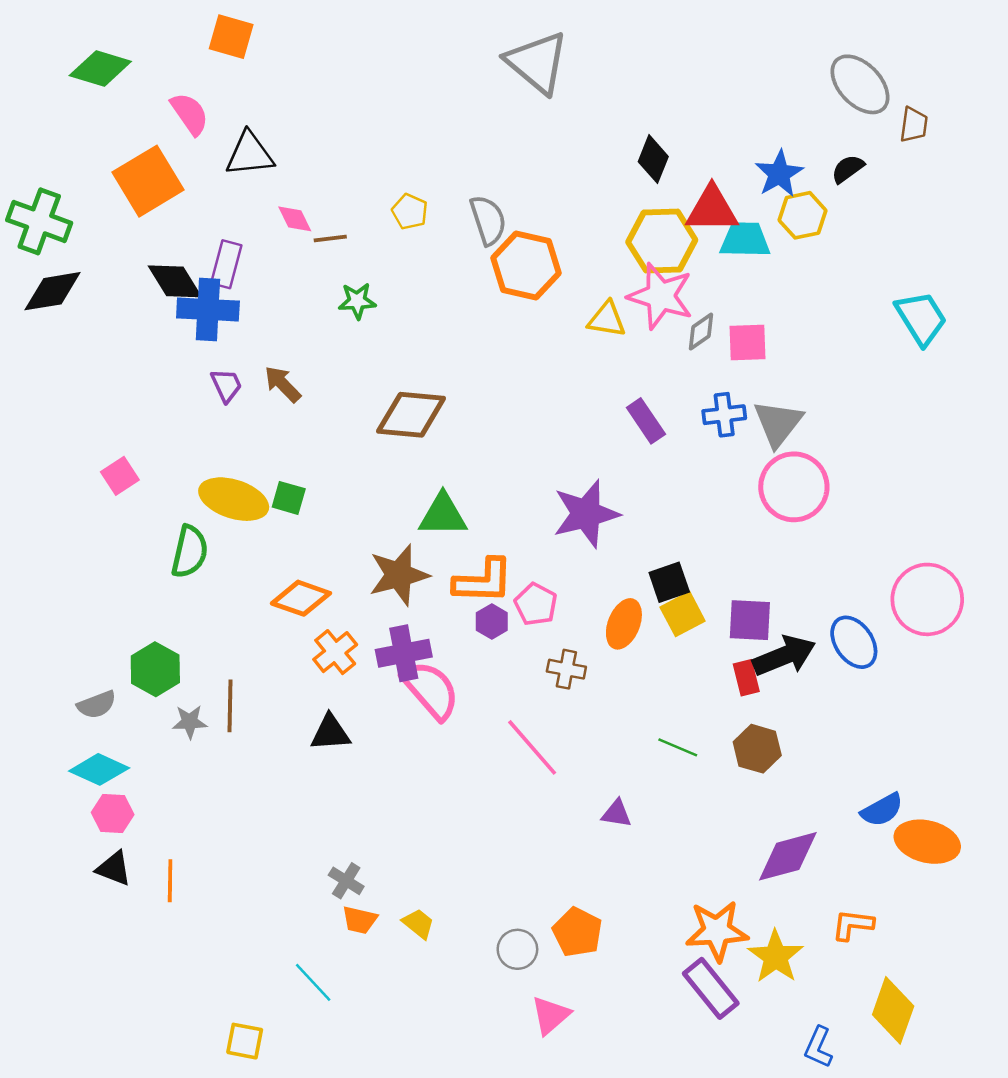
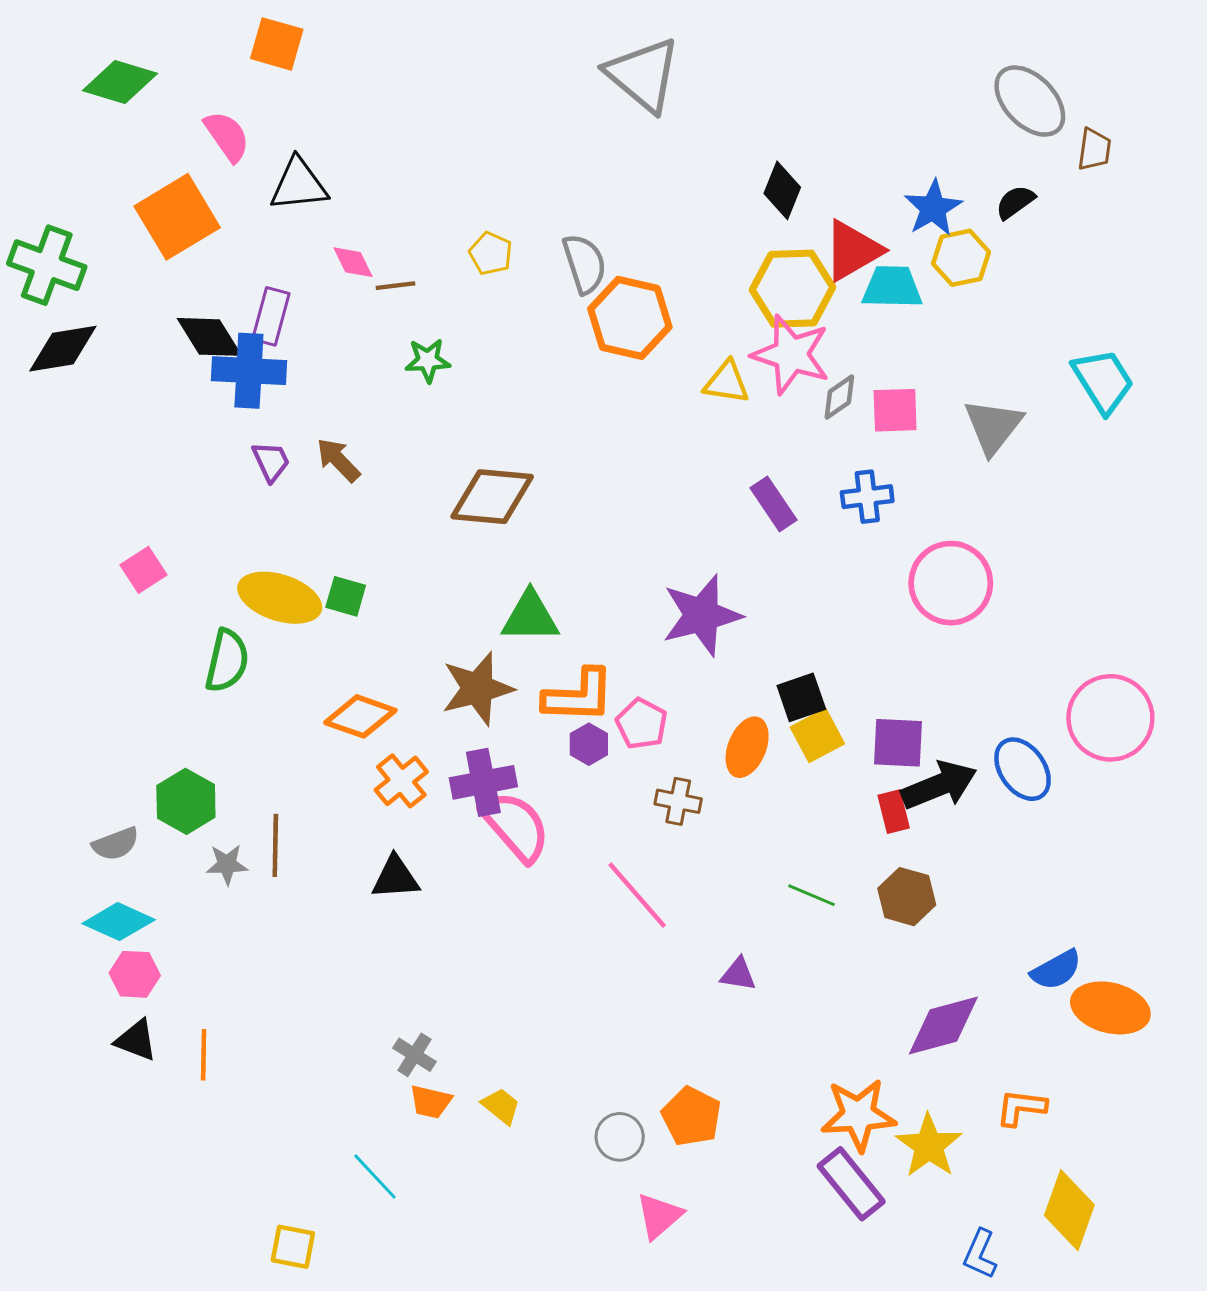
red triangle: (712, 209) -> (853, 250), turned -30
gray triangle: (778, 423) -> (993, 426), moved

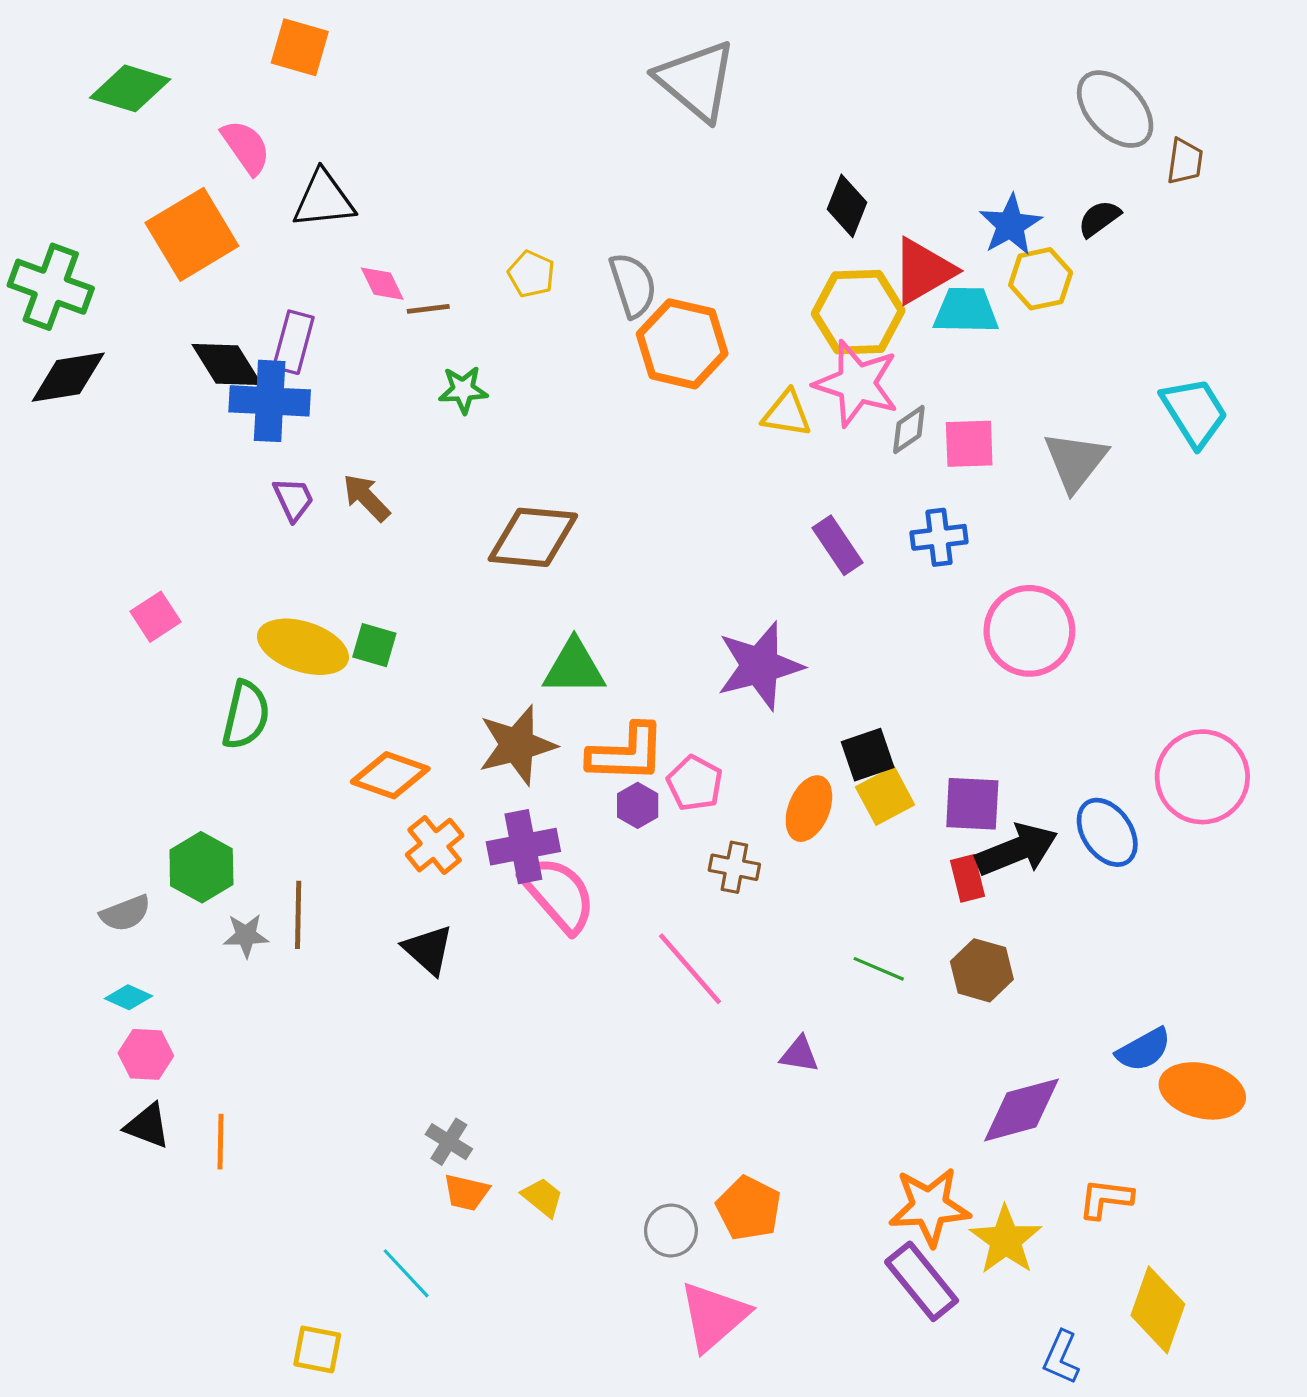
black triangle: (395, 878) -> (428, 950), turned 46
cyan diamond: (119, 922) -> (128, 997), size x0.6
pink triangle: (659, 1216) -> (714, 1316), size x1.4

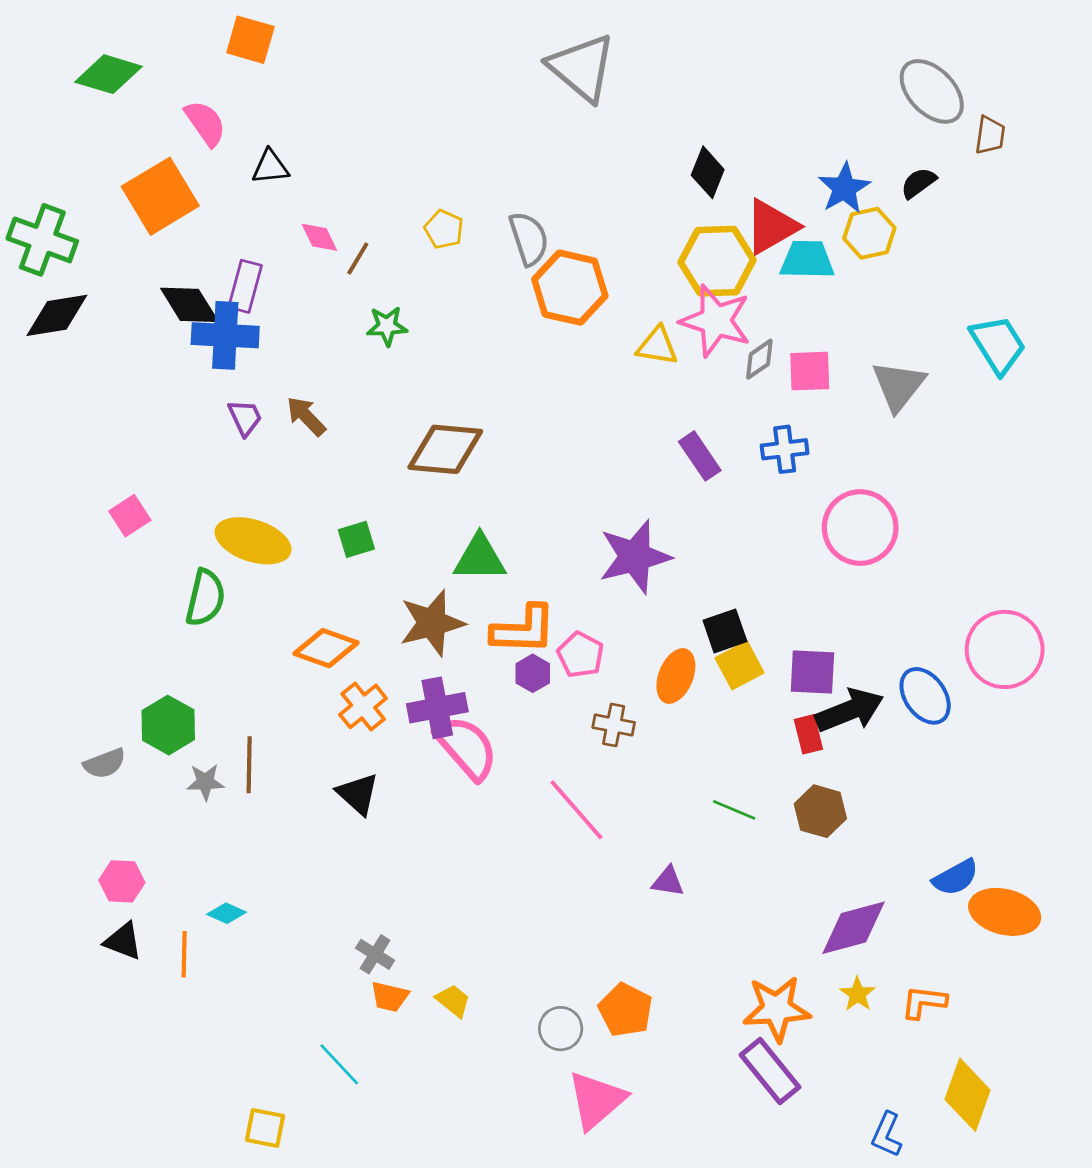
black triangle: (324, 199) -> (270, 167), size x0.7
brown line: (428, 309) -> (358, 258), turned -52
green square: (374, 645) -> (356, 539), moved, turned -33
cyan diamond: (128, 997) -> (227, 913), moved
yellow star: (1006, 1240) -> (857, 994), moved, size x0.6

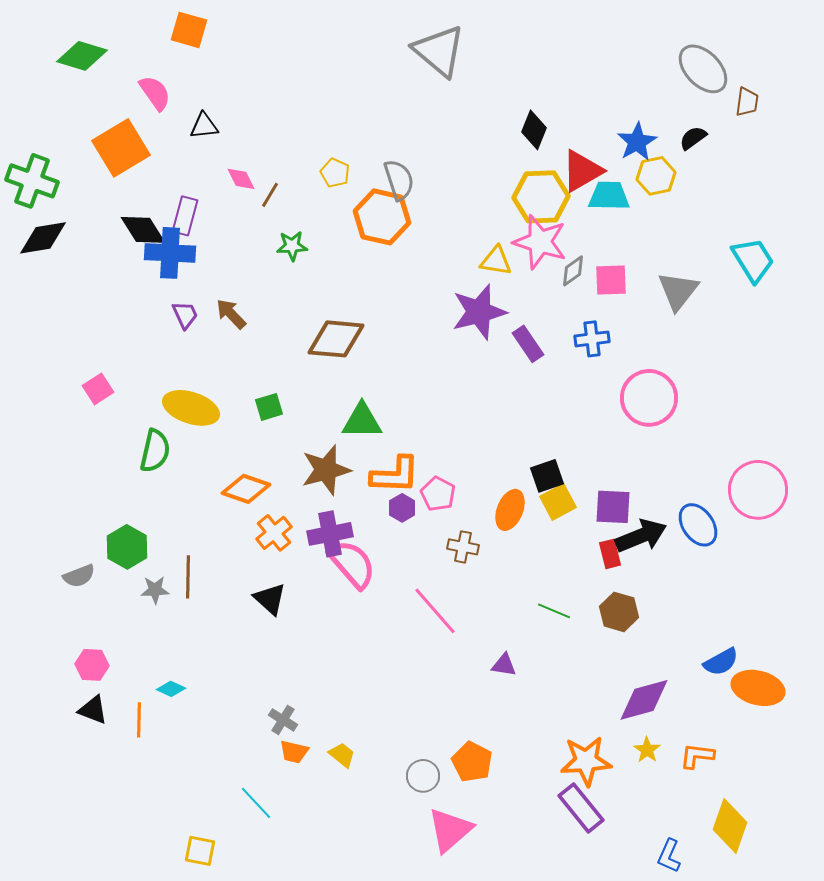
orange hexagon: (570, 288) -> (382, 217), moved
purple star: (635, 557) -> (479, 312), moved

